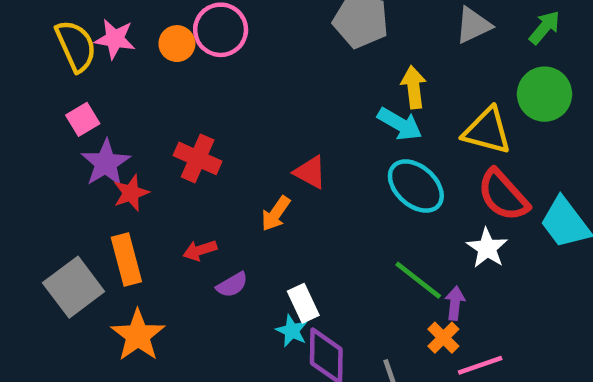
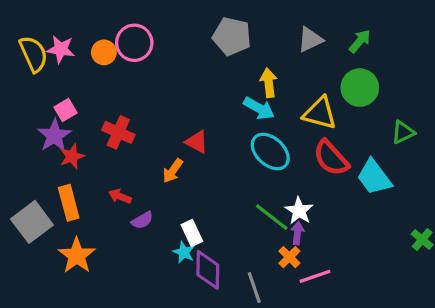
pink square: (83, 119) -> (65, 110), moved
white star: (487, 248) -> (299, 211), moved
red arrow: (200, 250) -> (120, 196), turned 40

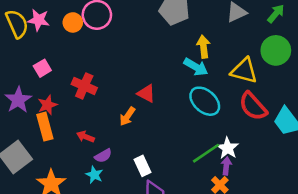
purple star: (54, 136) -> (18, 100), moved
orange rectangle: (69, 203) -> (45, 127), moved
green line: (272, 217) -> (206, 153), turned -72
cyan star: (184, 252) -> (94, 175), moved

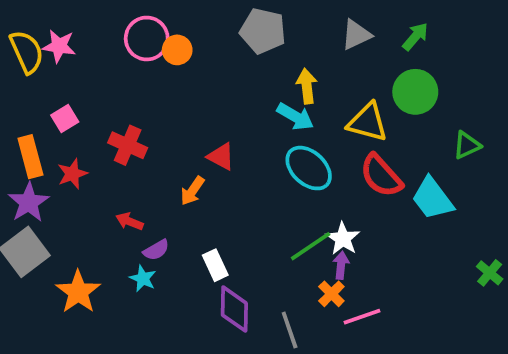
orange circle: (73, 22) -> (177, 50), moved
purple star: (18, 100) -> (29, 202), moved
orange rectangle: (45, 127) -> (30, 157), moved

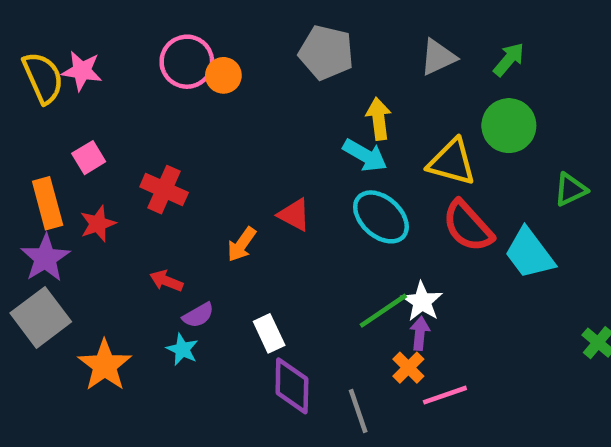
red triangle: (221, 157) -> (294, 215), moved

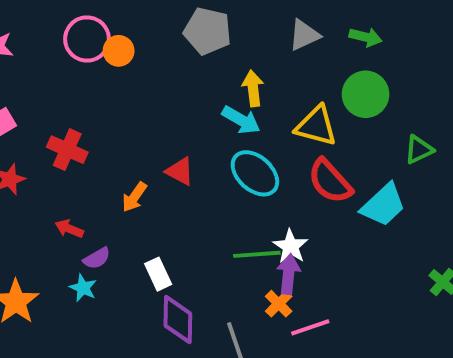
green arrow: (509, 59) -> (366, 37), turned 64
cyan trapezoid: (529, 253) -> (383, 205), turned -96
green line: (383, 311) -> (257, 254), turned 30
purple arrow: (420, 333) -> (288, 274), size x1.4

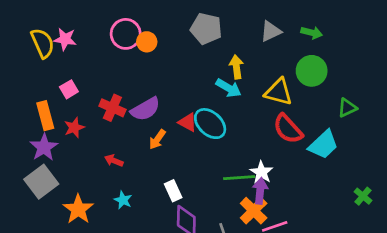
cyan ellipse: (255, 173) -> (210, 124), moved
purple semicircle: (97, 258) -> (145, 109), moved, size x1.6
orange cross: (279, 304) -> (254, 211), size x1.5

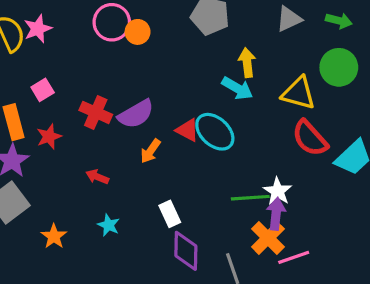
pink star: (65, 39) -> (38, 29), turned -30
orange star: (78, 209) -> (54, 236), size x0.7

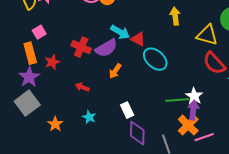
cyan arrow: (237, 88) -> (120, 32), moved
pink square: (43, 90) -> (39, 32), moved
red triangle: (187, 130) -> (138, 39), moved

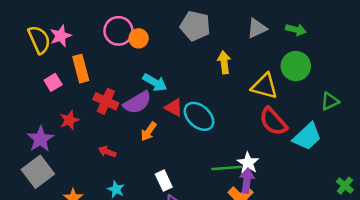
red triangle: (138, 39) -> (174, 108), moved
orange rectangle: (30, 53) -> (81, 69), moved

